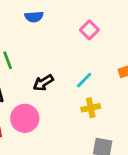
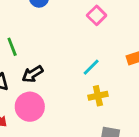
black arrow: (43, 83) -> (32, 74), moved

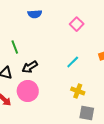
yellow cross: (98, 96) -> (78, 91), moved, turned 32

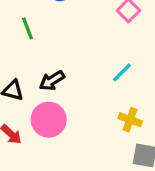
green line: (15, 47) -> (27, 28), moved

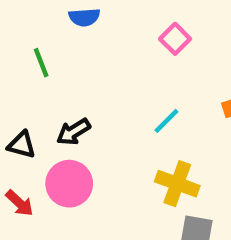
yellow cross: (130, 120) -> (177, 184), size x1.4

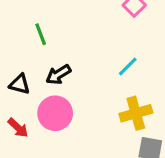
green line: (41, 63) -> (41, 34), moved
yellow cross: (177, 184) -> (136, 113), turned -36

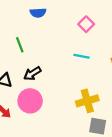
cyan line: (128, 66) -> (82, 56), moved, turned 56

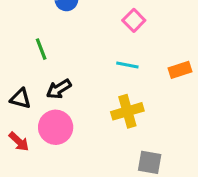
yellow cross: (87, 101) -> (127, 111), moved

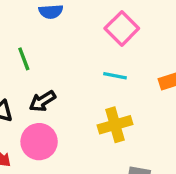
pink square: (134, 20) -> (122, 28), size x1.4

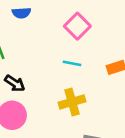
black arrow: (42, 101) -> (15, 83), turned -114

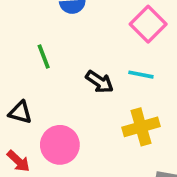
black arrow: (15, 83) -> (100, 82), moved

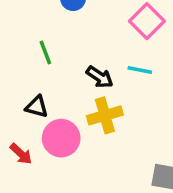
black triangle: (20, 112) -> (37, 107), moved
yellow cross: (141, 127) -> (105, 115), moved

